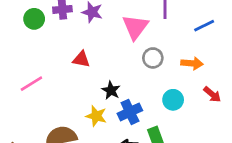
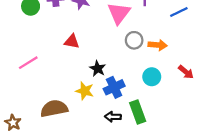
orange arrow: (192, 63) -> (158, 45), moved

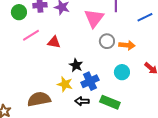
pink line: (28, 63) -> (31, 35), moved
green rectangle: (138, 112) -> (110, 102), turned -48
black arrow: (113, 117) -> (82, 101), moved

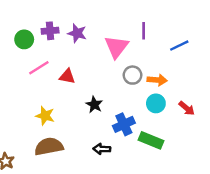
cyan circle: (122, 72) -> (156, 103), moved
blue cross: (90, 81) -> (124, 124), moved
yellow star: (65, 84) -> (45, 116), moved
green rectangle: (110, 102) -> (151, 140), moved

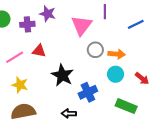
purple cross: (50, 31) -> (27, 24), moved
pink line: (39, 68) -> (15, 57), moved
black star: (94, 105) -> (62, 75), size x1.5
green rectangle: (151, 140) -> (126, 106), moved

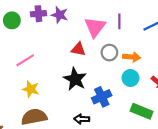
purple line: (105, 12) -> (119, 21), moved
purple cross: (27, 24) -> (38, 14), moved
red triangle: (39, 51) -> (78, 49), moved

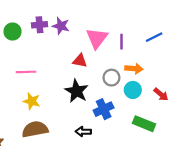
purple line: (119, 21) -> (122, 42), moved
gray circle: (109, 53) -> (111, 78), moved
pink line: (25, 60) -> (26, 72), turned 30

